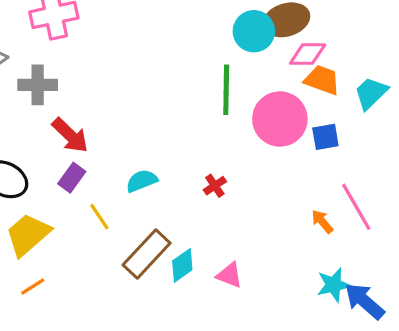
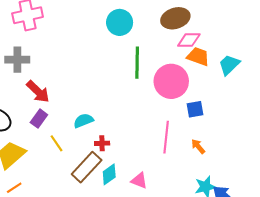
cyan circle: (254, 31) -> (120, 22), moved
blue square: (325, 137) -> (195, 109), moved
red cross: (215, 186) -> (102, 143), moved, turned 32
pink line: (356, 207) -> (166, 137), moved, turned 36

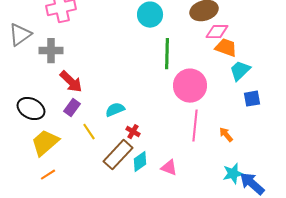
cyan trapezoid: (229, 65) -> (240, 71), moved
pink circle: (171, 81) -> (190, 86), moved
blue square: (195, 109) -> (252, 99), moved
red cross: (102, 143) -> (133, 132), turned 32

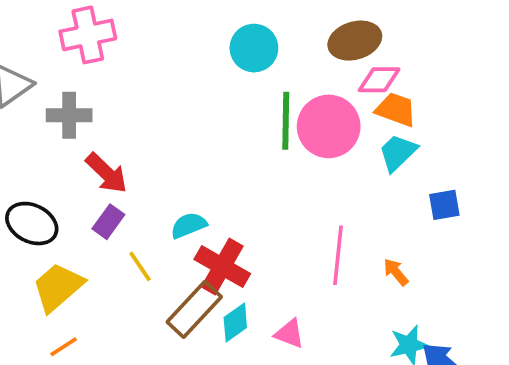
cyan trapezoid: (240, 71) -> (398, 153), moved
pink circle: (190, 86) -> (329, 126), moved
red cross: (133, 132) -> (222, 266), size x2.0

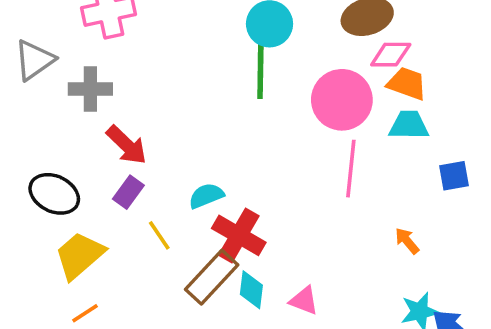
green line: (286, 121) -> (260, 71), moved
cyan trapezoid: (398, 153) -> (409, 125), turned 45
pink line: (338, 255) -> (351, 169), moved
cyan diamond: (235, 322) -> (251, 290), turned -48

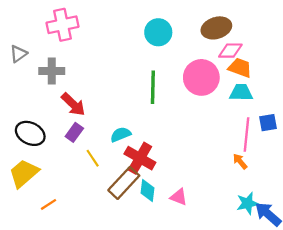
gray triangle: (34, 60) -> (18, 54), size x0.7
green line: (260, 71) -> (153, 87), moved
pink line: (351, 169) -> (246, 134), moved
yellow trapezoid: (80, 255) -> (24, 173), moved

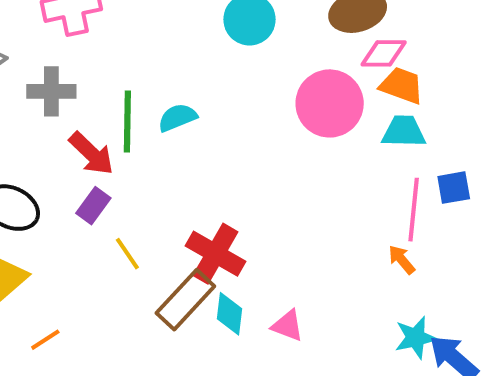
green line: (153, 87) -> (127, 122), moved
cyan semicircle: (121, 134) -> (177, 118), moved

